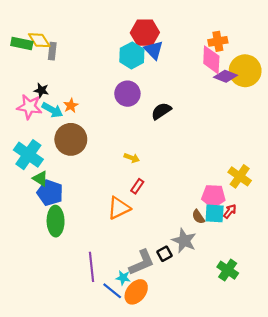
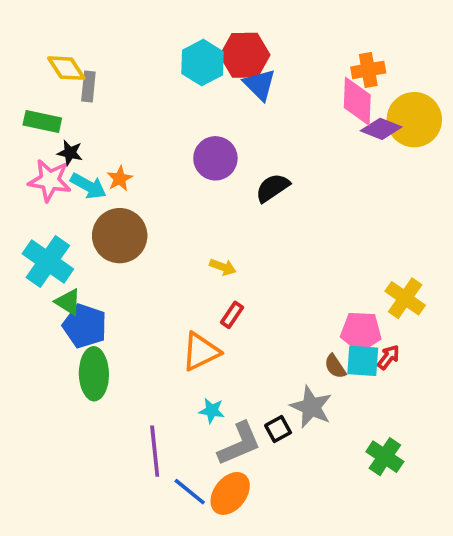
green rectangle: (22, 44) -> (42, 121), moved
cyan hexagon: (132, 55) -> (203, 63), moved
cyan star: (123, 278) -> (212, 411), moved

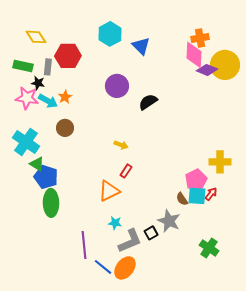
red hexagon: (245, 55) -> (68, 56), moved
gray rectangle: (88, 87) -> (48, 67), moved
brown circle: (120, 236) -> (65, 128), size x0.6
yellow cross: (405, 298) -> (220, 162), turned -35
pink pentagon: (361, 331) -> (196, 180), turned -30

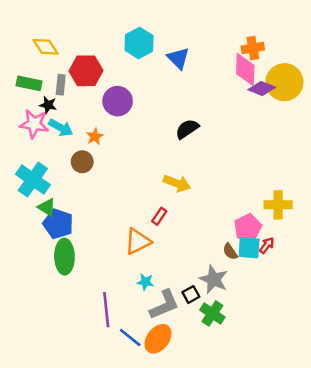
purple circle: (117, 86) -> (118, 101), moved
orange star: (65, 97) -> (95, 137), moved
yellow arrow: (121, 145) -> (177, 183), moved, size x1.5
green cross: (209, 248) -> (212, 313), moved

